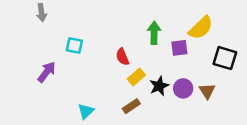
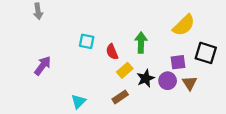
green arrow: (154, 33) -> (141, 43), moved
cyan square: (74, 45) -> (87, 41), moved
purple square: (179, 48) -> (178, 62), moved

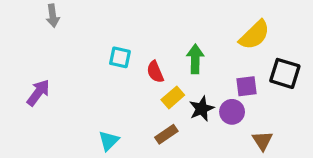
purple arrow: (43, 66) -> (38, 93), moved
brown triangle: (190, 83) -> (262, 141), moved

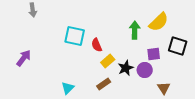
cyan square: (120, 57) -> (75, 36), size x1.5
green arrow: (195, 59) -> (135, 30), moved

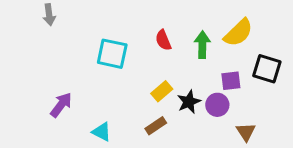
red semicircle: (97, 45) -> (163, 40), moved
purple arrow: (24, 58) -> (61, 105), moved
cyan triangle: (68, 88) -> (102, 132), turned -48

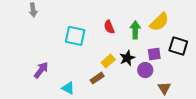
black star: (189, 102) -> (127, 58), moved
brown rectangle: (156, 126) -> (97, 78), moved

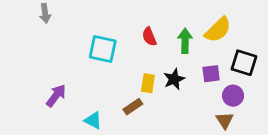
yellow rectangle: (108, 61) -> (148, 83), turned -40
purple circle: (145, 70) -> (233, 96), moved

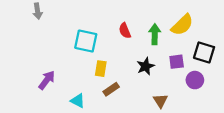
yellow rectangle: (148, 83) -> (101, 69), moved
brown triangle: (225, 120) -> (160, 101), moved

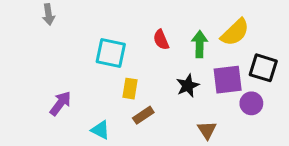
purple square: (177, 62) -> (228, 80), size x1.5

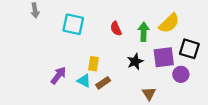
cyan square: (111, 53) -> (73, 24), moved
purple arrow: (60, 103) -> (58, 75), moved
cyan triangle: (100, 130) -> (84, 81), moved

